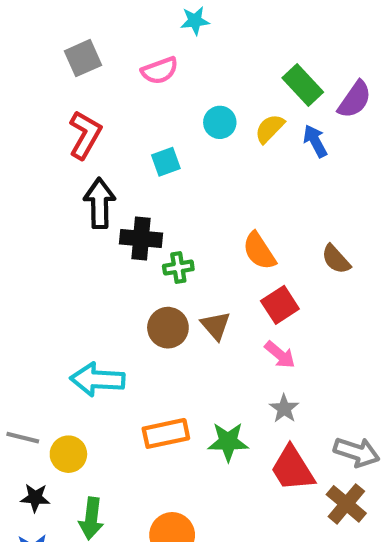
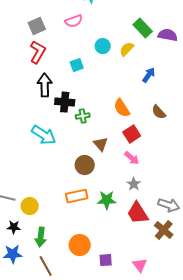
gray square: (83, 58) -> (37, 26), moved
purple semicircle: (355, 100) -> (168, 35), turned -114
blue arrow: (315, 141) -> (149, 75), moved, turned 63
brown circle: (168, 328) -> (85, 165), moved
cyan arrow: (97, 379) -> (44, 135), moved, turned -150

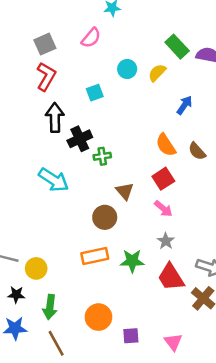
pink semicircle: (74, 21) -> (91, 38), turned -30
black cross: (65, 102) -> (80, 139), turned -30
orange semicircle: (122, 108) -> (166, 145), moved

